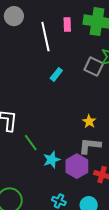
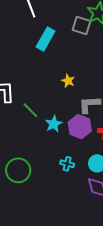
cyan rectangle: (56, 74) -> (46, 39), size x1.6
yellow star: (89, 121) -> (68, 81), moved

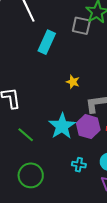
green line: (30, 110) -> (26, 135), moved
cyan star: (54, 124) -> (62, 126), size x1.5

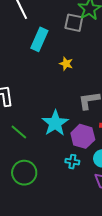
yellow star: (73, 82) -> (66, 64), moved
purple hexagon: (88, 127) -> (83, 136), moved

